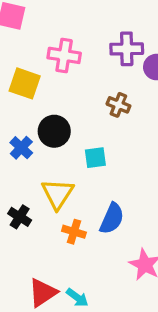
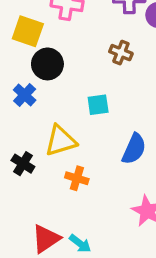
black circle: (54, 131) -> (47, 64), moved
yellow triangle: (58, 194) -> (61, 141), turned 40
blue semicircle: (112, 219) -> (134, 149), moved

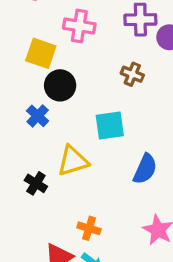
cyan square: (98, 105) -> (110, 126), size x1.4
orange cross: (77, 178) -> (89, 228), moved

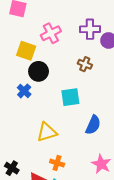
pink cross: (79, 26) -> (51, 33), turned -36
yellow triangle: (73, 161) -> (47, 132), moved
black cross: (36, 183) -> (12, 168), moved

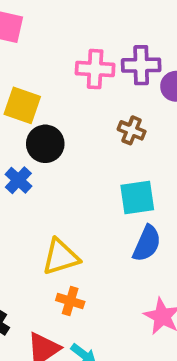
pink cross: (51, 33) -> (95, 69), moved, turned 30
cyan square: (70, 97) -> (137, 197), moved
orange cross: (57, 163) -> (70, 301), moved

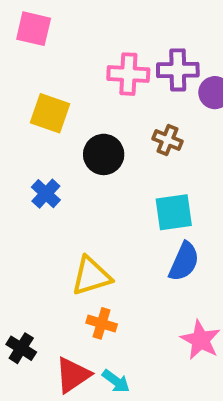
black circle: (45, 144) -> (104, 154), moved

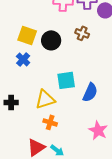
yellow square: (50, 113) -> (27, 35), moved
cyan square: (174, 212) -> (66, 80), moved
black cross: (21, 348) -> (11, 102), moved, turned -32

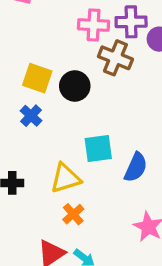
brown cross: (82, 33) -> (115, 58), moved, size x1.5
orange cross: (50, 122) -> (73, 214), turned 32

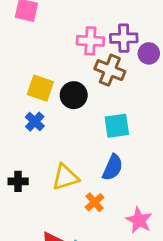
cyan square: (98, 149) -> (117, 126), moved
blue semicircle: (136, 167) -> (113, 167), moved
orange cross: (73, 214) -> (95, 202), moved

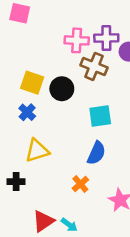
yellow triangle: (65, 177) -> (37, 151), moved
black cross: (18, 181) -> (16, 182), moved

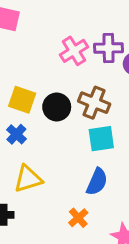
pink cross: (77, 40) -> (74, 51), turned -35
brown cross: (94, 66) -> (94, 103), moved

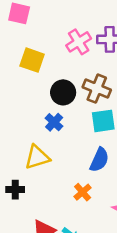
yellow square: (22, 100) -> (32, 60), moved
blue cross: (16, 134) -> (54, 122), moved

